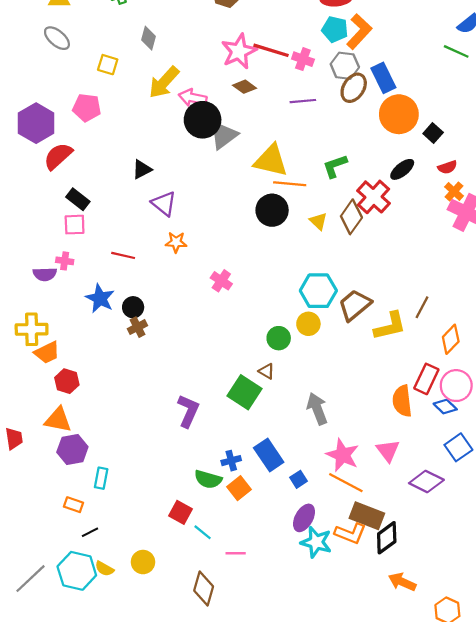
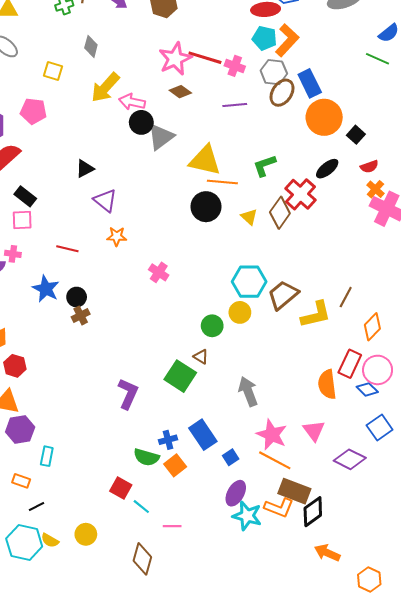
black circle: (203, 120) -> (141, 122), size x0.7

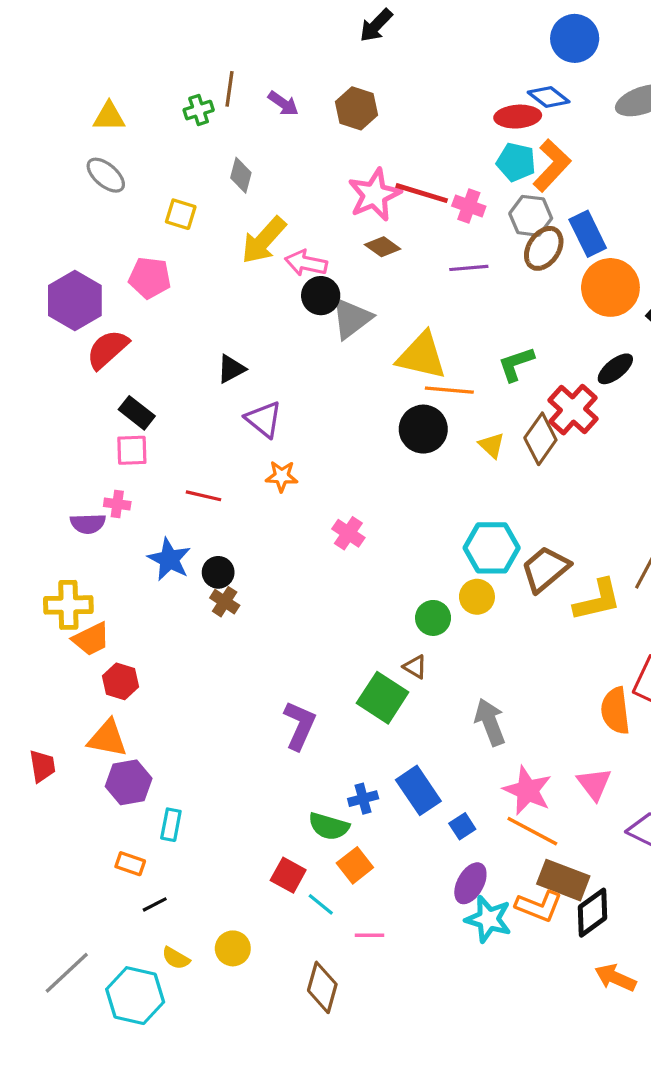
brown cross: (81, 316) -> (225, 602), turned -30
orange square: (175, 465) -> (355, 865), moved
cyan hexagon: (24, 542) -> (135, 996), moved

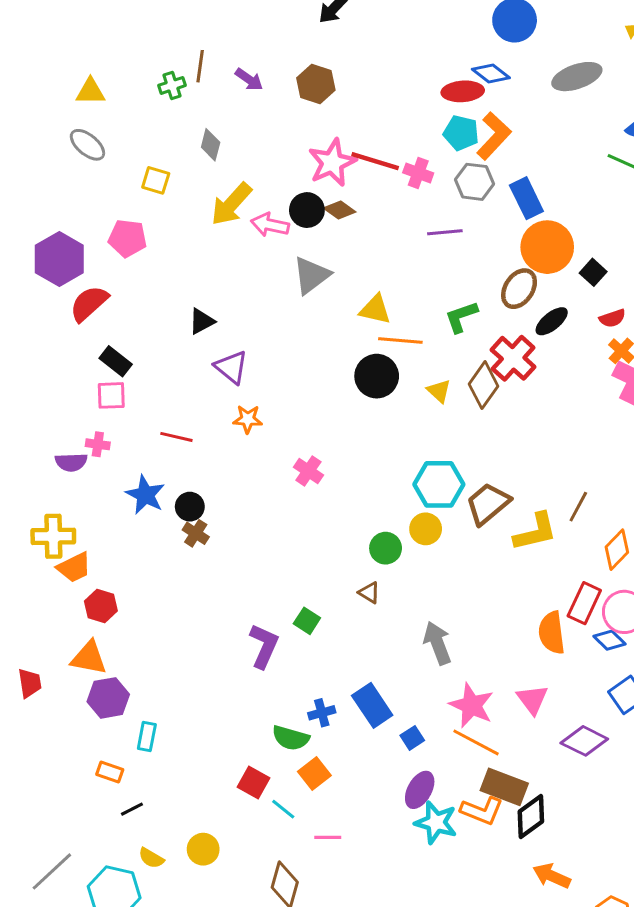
brown ellipse: (544, 248) -> (519, 289), moved
purple line: (469, 268) -> (445, 232), moved
black circle: (321, 296) -> (307, 210), moved
yellow triangle: (422, 356) -> (375, 309), size x0.7
green square: (383, 698) -> (307, 621), moved, size x0.6

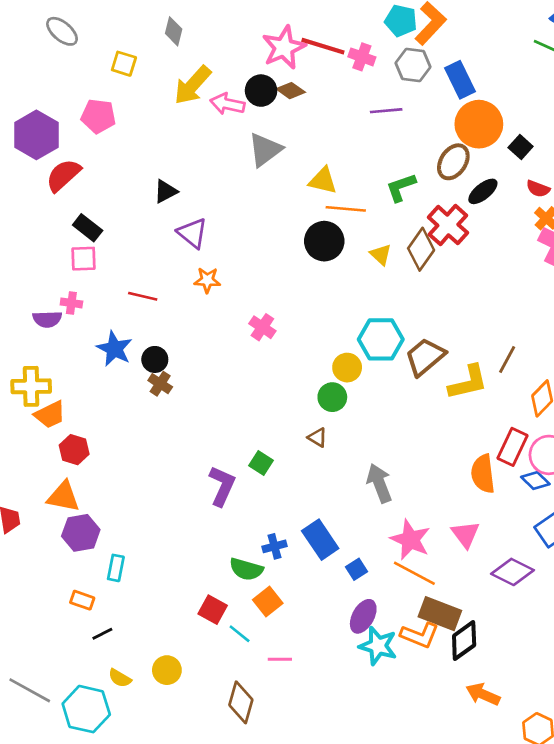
red semicircle: (612, 318) -> (538, 189), turned 40
yellow circle: (426, 529) -> (347, 368), moved
gray line: (52, 871) -> (30, 690), turned 72

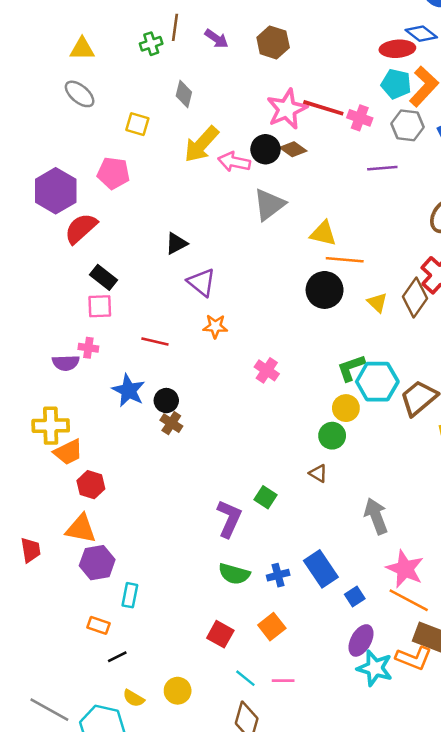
green L-shape: (401, 187) -> (351, 368), moved
green semicircle: (246, 569) -> (234, 574), moved
cyan line: (240, 634) -> (245, 678), moved

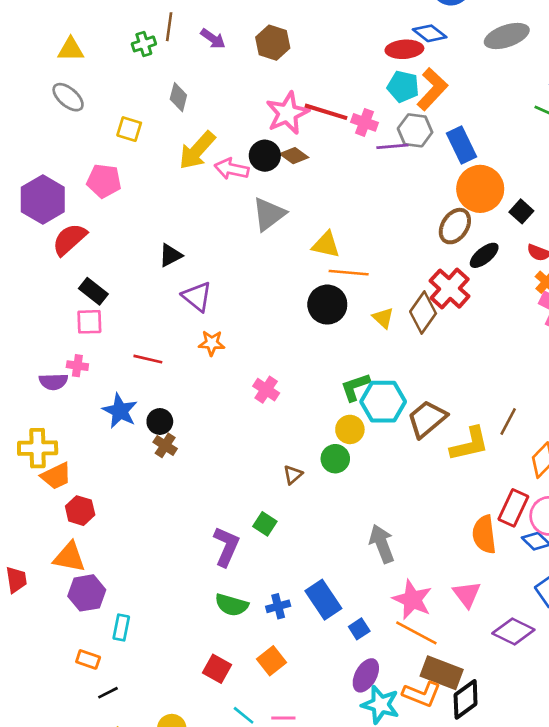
purple line: (382, 168) -> (392, 146), moved
brown triangle: (318, 473) -> (293, 475), moved, turned 48

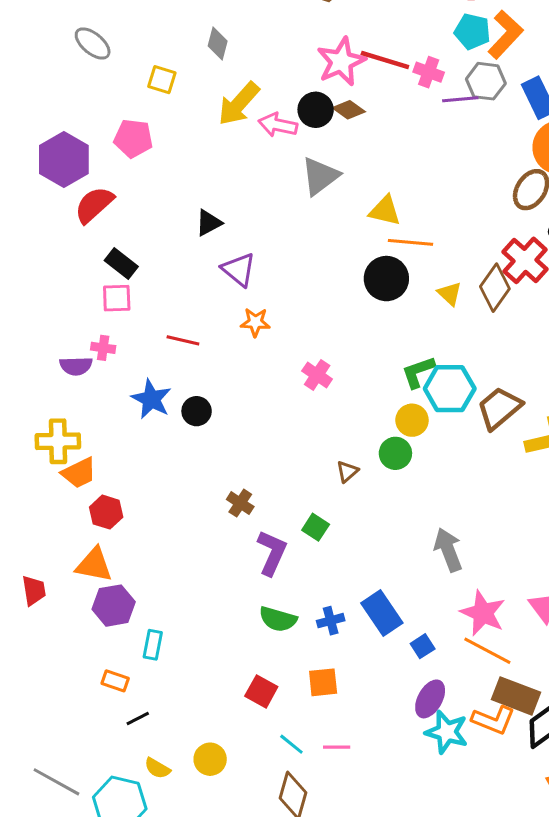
brown cross: (165, 445) -> (240, 503), moved
orange square: (271, 661) -> (323, 682), turned 32

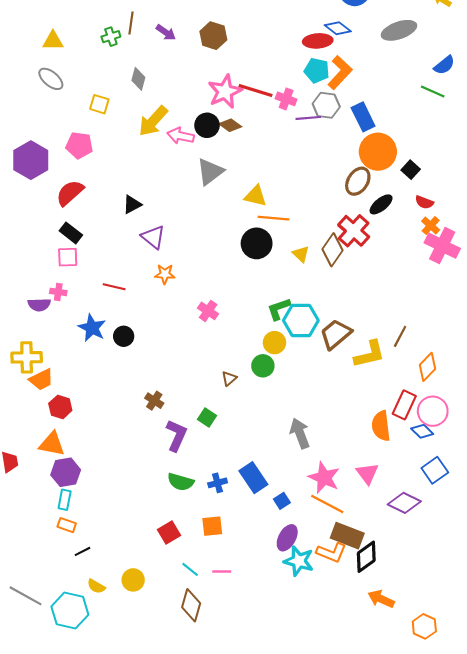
red semicircle: (94, 205) -> (70, 193), moved
cyan rectangle: (153, 645) -> (65, 500), moved
red square: (261, 691) -> (169, 532), turned 30

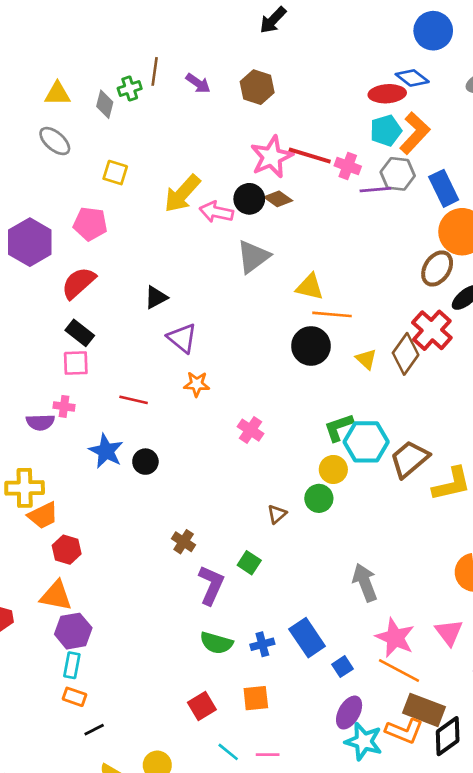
cyan pentagon: (317, 70) -> (386, 131), turned -30
gray diamond: (138, 79) -> (105, 104), moved

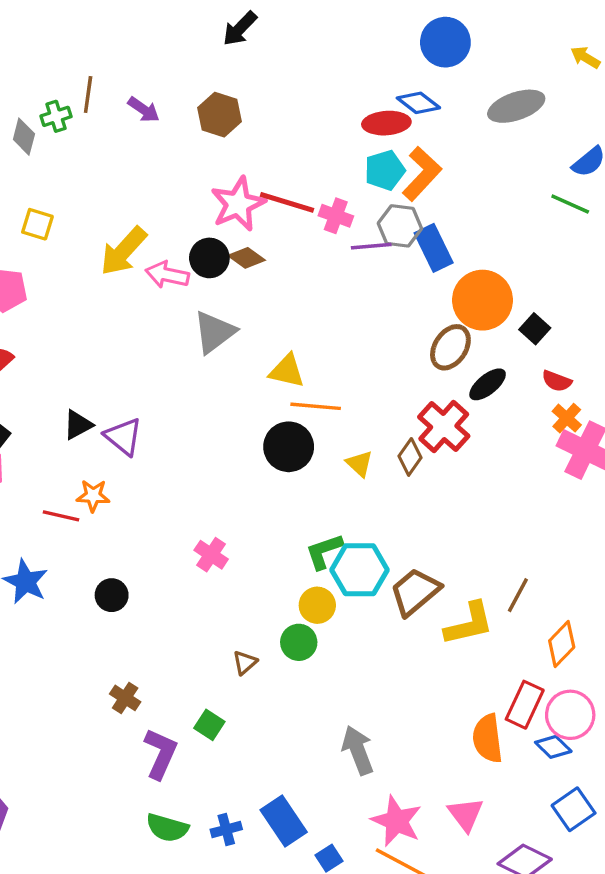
blue rectangle: (444, 188) -> (434, 248), moved
black triangle: (156, 297) -> (78, 425), moved
brown diamond: (406, 354) -> (410, 457), size x0.7
orange star: (197, 384) -> (93, 496), moved
black circle: (145, 462) -> (112, 595), moved

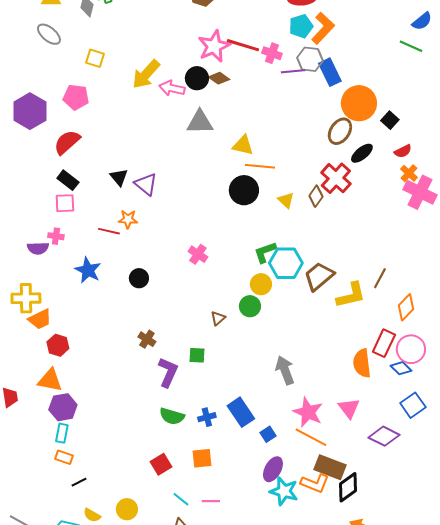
gray triangle: (214, 332) -> (200, 122), turned 36
red semicircle: (557, 381) -> (403, 151), turned -48
black triangle: (78, 425) -> (119, 177), turned -42
green square: (209, 725) -> (197, 355), turned -30

